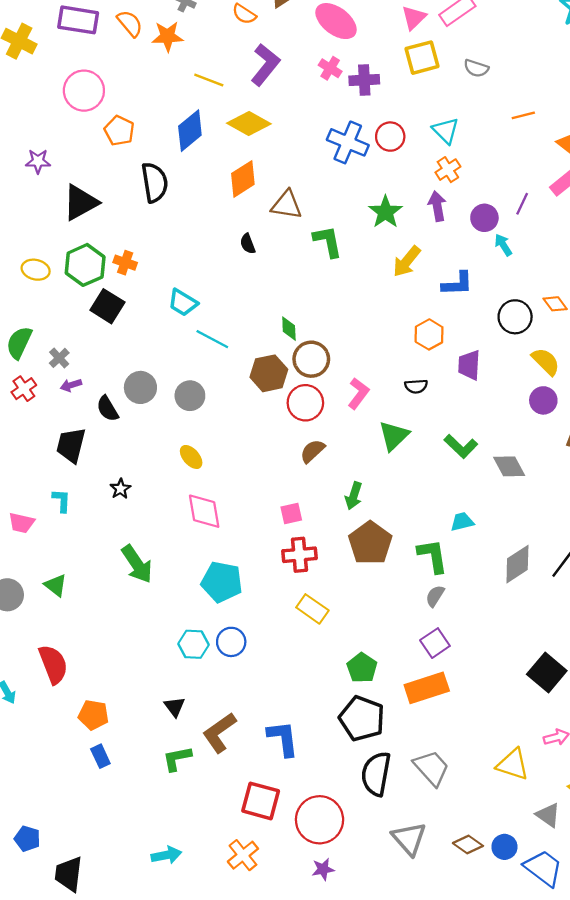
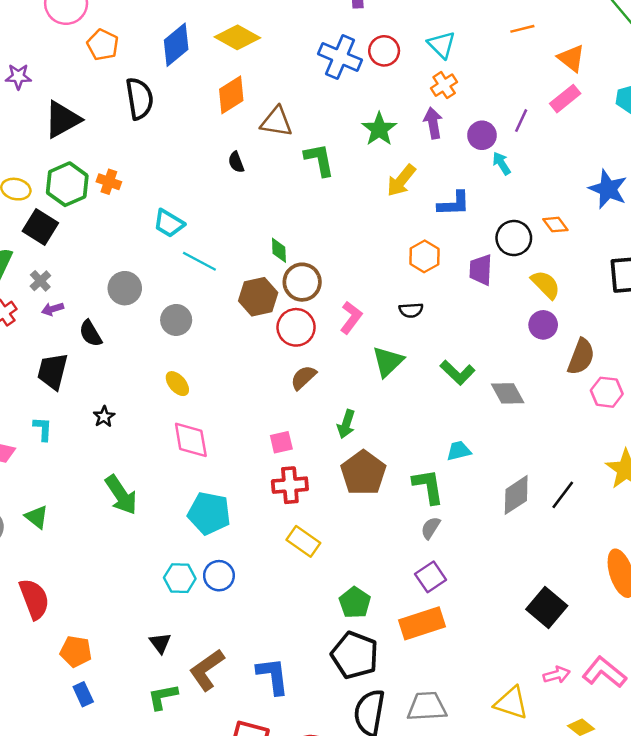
black square: (107, 306) -> (40, 227), moved
purple trapezoid: (469, 365) -> (481, 270), moved
gray circle: (140, 387) -> (125, 288), moved
gray trapezoid: (431, 768) -> (427, 707), turned -51

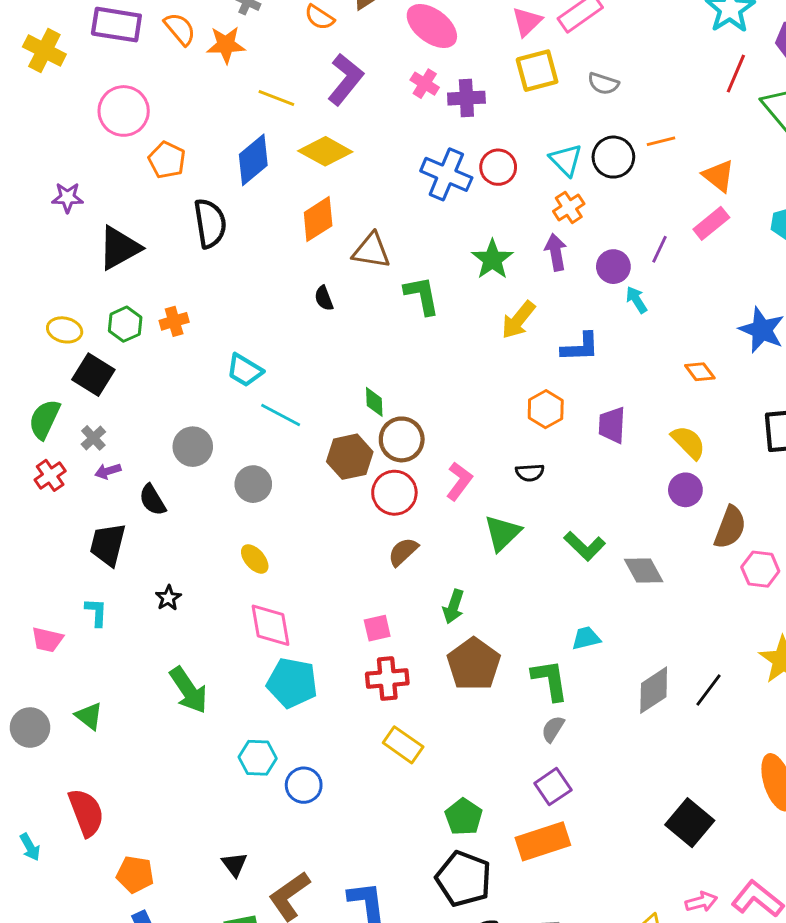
orange cross: (109, 182) -> (174, 321), turned -35
green hexagon: (67, 184) -> (125, 324), size x0.7
black circle: (514, 238) -> (613, 157), moved
cyan pentagon: (209, 513) -> (292, 683), moved
cyan hexagon: (180, 578) -> (258, 758), moved

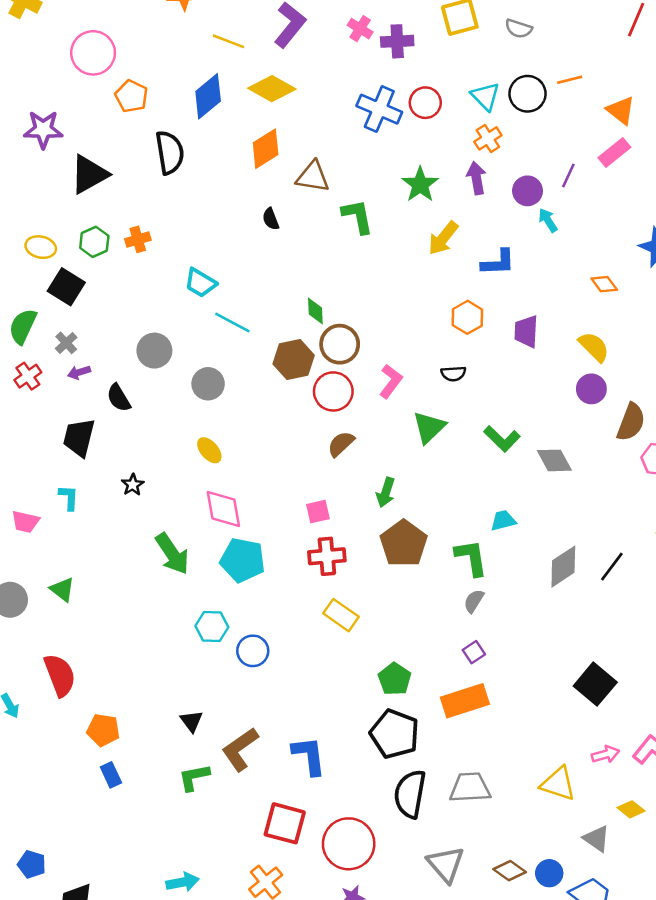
purple star: (67, 197) -> (43, 130), size x1.4
green arrow: (188, 690) -> (172, 554), moved
purple square: (553, 787) -> (474, 652), size x0.7

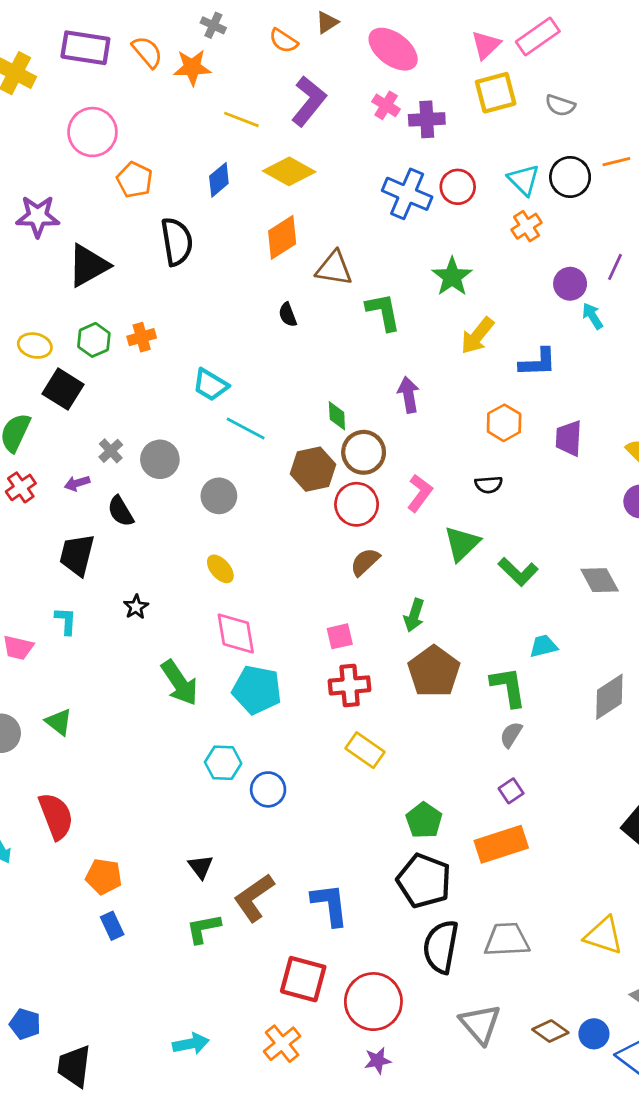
blue diamond: (208, 96) -> (219, 180), size x0.7
purple arrow: (476, 178) -> (409, 395), moved
gray cross: (66, 343) -> (111, 451), moved
green L-shape: (502, 439) -> (518, 572), moved

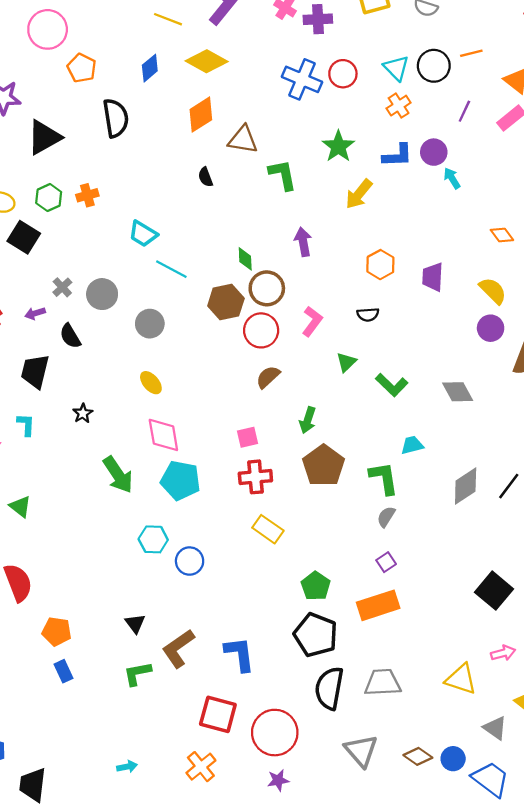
purple line: (615, 267) -> (464, 111), moved
blue L-shape: (538, 362) -> (397, 155), moved
green triangle: (462, 544) -> (346, 362), size x0.7
cyan arrow: (191, 1044) -> (127, 767), size x0.7

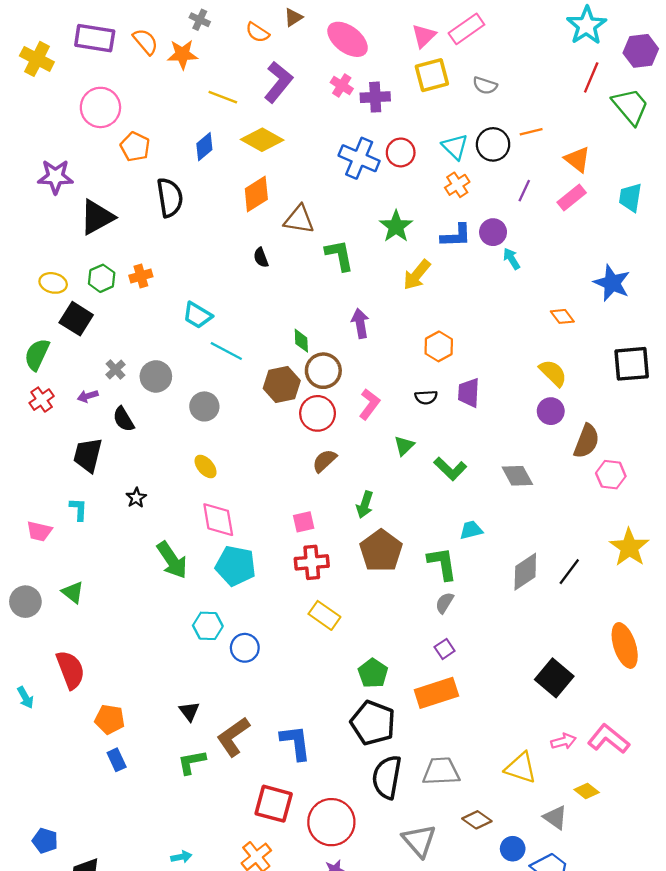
purple trapezoid: (433, 277) -> (469, 393), moved
brown diamond: (418, 756) -> (477, 820), moved

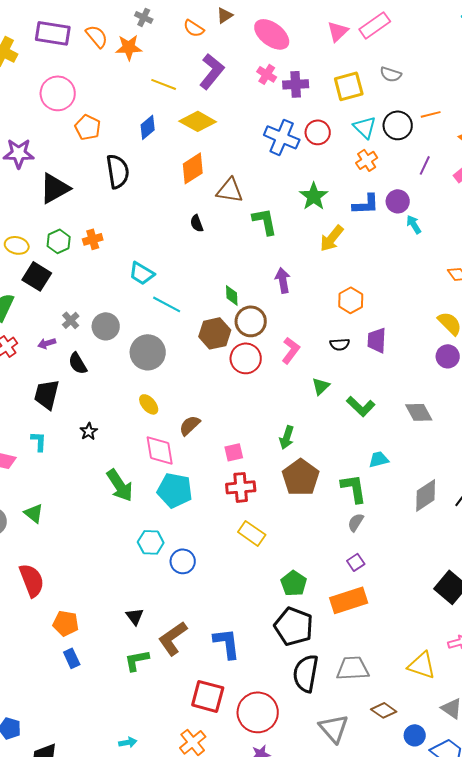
yellow square: (432, 75) -> (349, 86), moved
gray circle: (204, 406) -> (148, 352), size x1.4
brown semicircle: (324, 461) -> (190, 425), moved

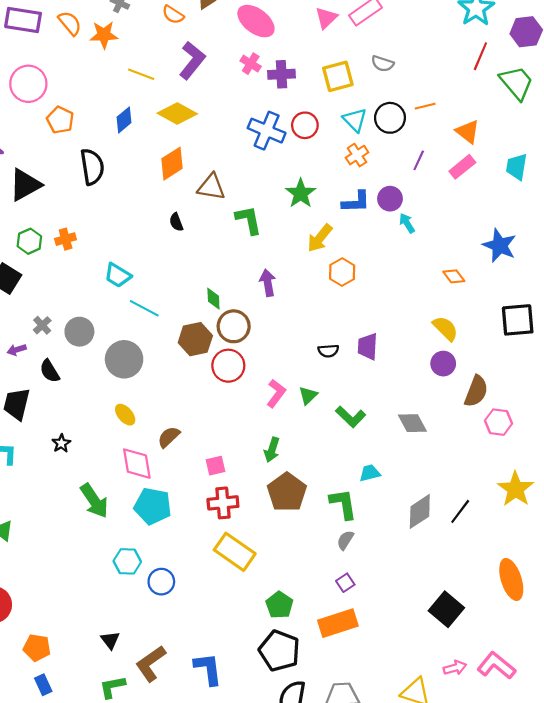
orange hexagon: (351, 300) -> (342, 272), moved
pink L-shape: (291, 350) -> (276, 393), moved
yellow rectangle: (252, 533) -> (235, 552), size x1.4

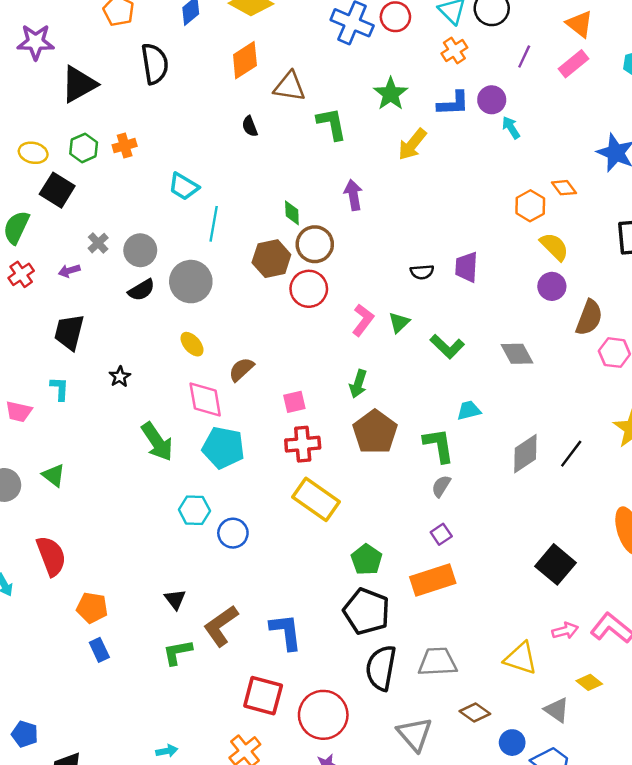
orange hexagon: (342, 272) -> (530, 206), moved
cyan line: (144, 308) -> (214, 224), turned 72
black semicircle: (50, 371) -> (141, 290), moved, turned -90

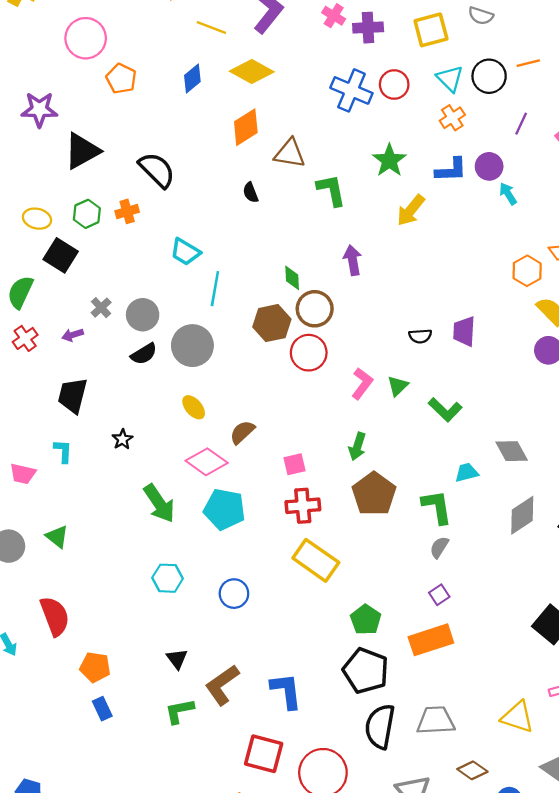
black semicircle: (155, 64) -> (157, 170), moved, turned -36
gray diamond: (517, 354) -> (512, 451), moved
pink diamond: (205, 400) -> (207, 462), turned -45
cyan hexagon: (194, 510) -> (168, 578), moved

